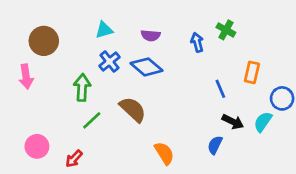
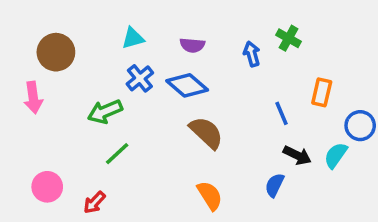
green arrow: (82, 87) -> (105, 112), turned -116
brown semicircle: (133, 109) -> (206, 133), moved

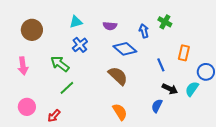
blue diamond: (187, 85) -> (125, 49), moved
pink arrow: (33, 98) -> (23, 66), moved
green arrow: (105, 112) -> (60, 64), turned 60

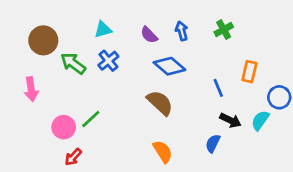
green cross: (165, 22) -> (224, 30), turned 32
purple semicircle: (110, 26) -> (149, 35), turned 40
blue arrow: (144, 31) -> (182, 31), moved
green arrow: (60, 64) -> (73, 63), moved
pink circle: (27, 107) -> (64, 127), moved

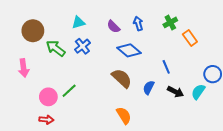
orange rectangle: (249, 72) -> (190, 38), moved, turned -49
blue semicircle: (213, 143) -> (149, 88), moved
red arrow: (73, 157) -> (46, 120), moved, turned -128

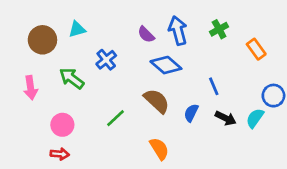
cyan triangle: (78, 22) -> (77, 29), moved
blue arrow: (138, 24) -> (178, 31), size x1.5
orange rectangle: (190, 38) -> (256, 49), moved
green arrow: (56, 48) -> (72, 78), moved
green line: (69, 91) -> (115, 118), moved

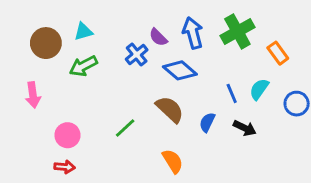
green cross: (219, 29) -> (237, 32), size x1.6
blue cross: (106, 60) -> (137, 55), moved
green arrow: (72, 78) -> (83, 66), moved, turned -65
cyan semicircle: (255, 118) -> (259, 89), moved

